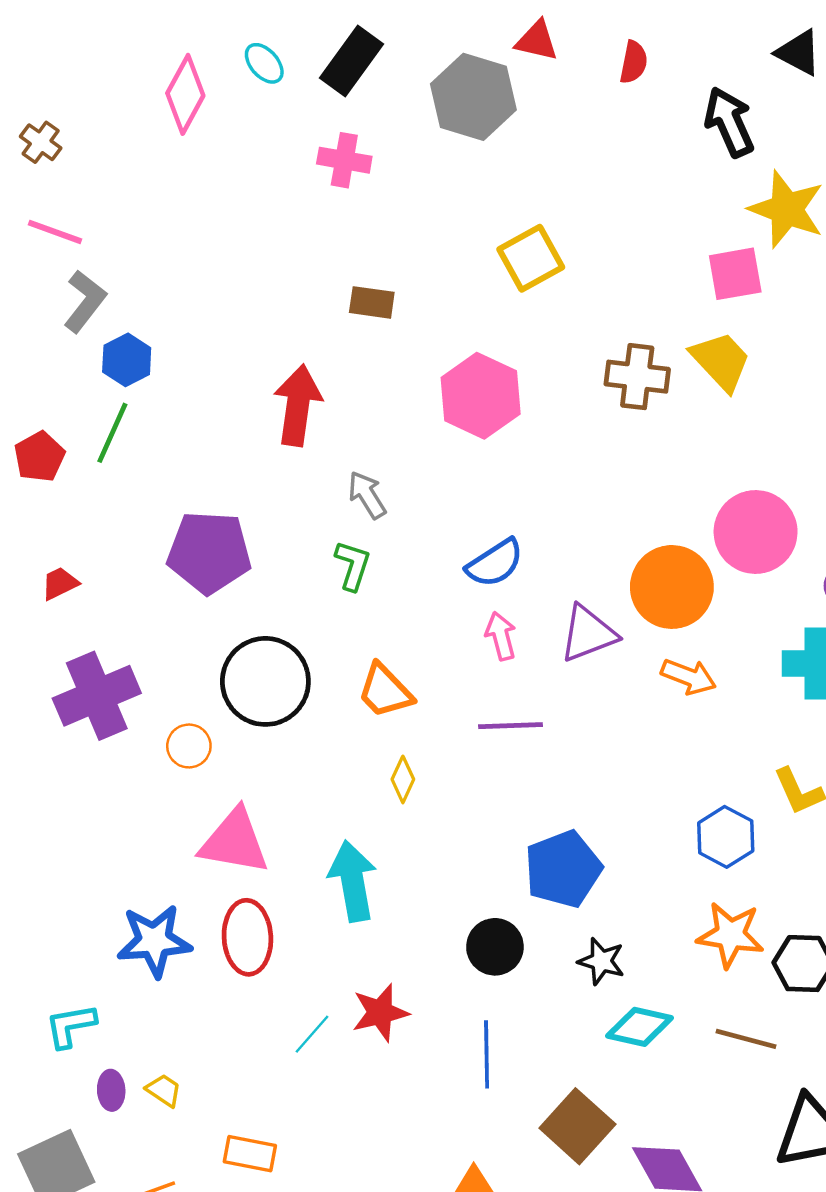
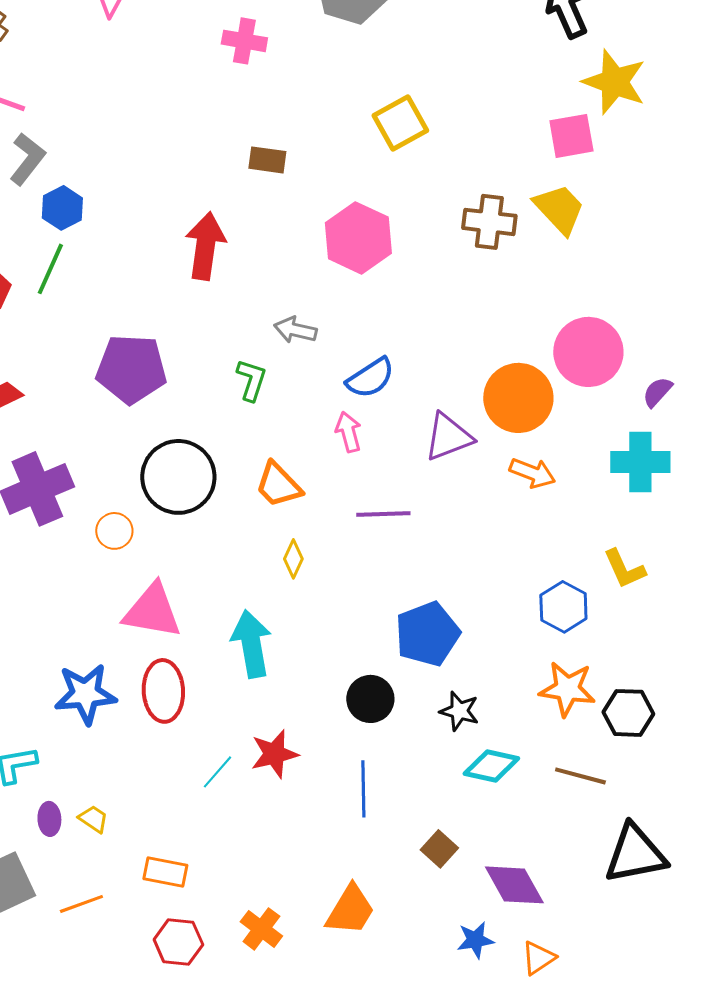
gray arrow: (367, 495) -> (295, 330), moved, turned -45
pink arrow: (501, 636) -> (348, 432), moved
brown square: (577, 1126) -> (439, 849), size x0.6

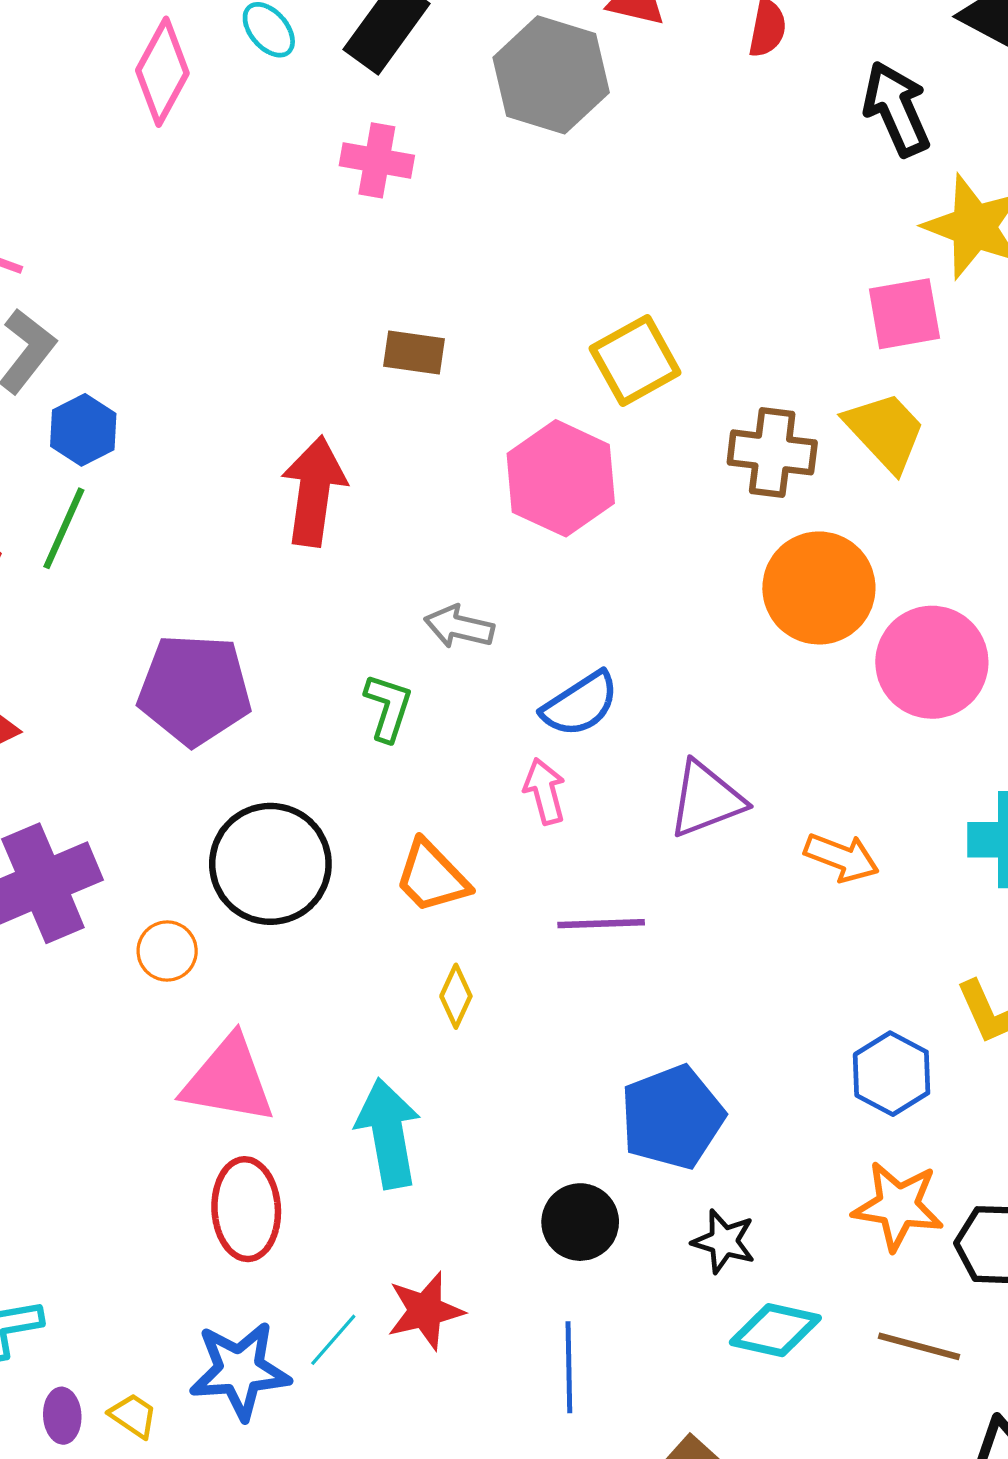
yellow square: (400, 123) -> (635, 360), moved
orange circle: (518, 398) -> (819, 588), moved
blue star: (85, 694) -> (240, 1370), moved

